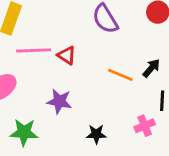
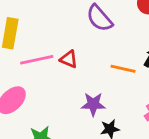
purple star: (59, 101) -> (93, 104), moved

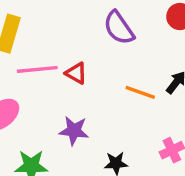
purple star: (93, 104) -> (74, 131), moved

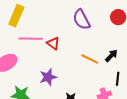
purple star: (74, 131) -> (48, 77), turned -30

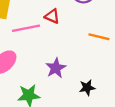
red triangle: (53, 43) -> (52, 16), moved

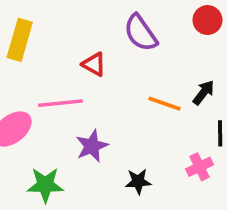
pink line: (26, 28) -> (60, 103), moved

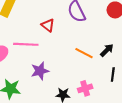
pink cross: (200, 167) -> (85, 88), moved

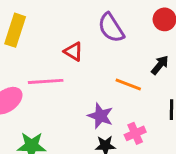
black arrow: (107, 50) -> (160, 65), moved
purple star: (40, 71) -> (100, 116), moved, turned -30

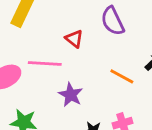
purple star: (100, 116) -> (71, 95), moved

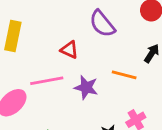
purple star: (71, 95) -> (86, 87), moved

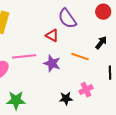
red triangle: (69, 50) -> (52, 35), moved

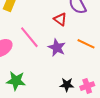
pink line: (24, 56) -> (29, 37), turned 50
pink cross: (86, 90) -> (87, 86), moved

